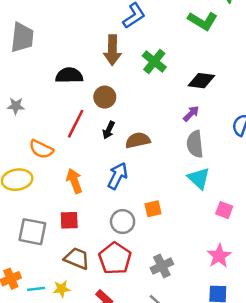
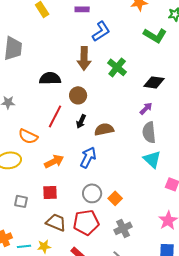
orange arrow: (74, 181) -> (54, 161), turned 84
orange square: (153, 209) -> (115, 198), moved, turned -32
gray square: (32, 232) -> (21, 201), size x0.6
red pentagon: (115, 258) -> (86, 222), turned 30

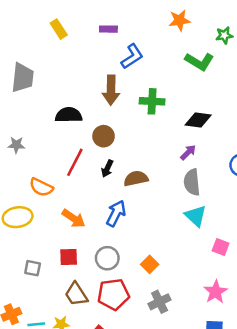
green cross: (117, 67) -> (152, 101), turned -36
orange arrow: (54, 161) -> (74, 218), turned 60
gray circle: (92, 193) -> (107, 258), moved
brown trapezoid: (56, 222) -> (76, 294), turned -145

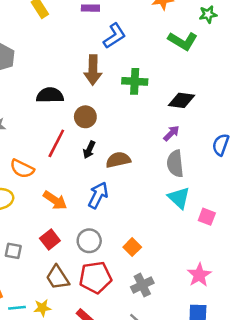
pink square: (221, 247) -> (207, 217), moved
red square: (69, 257) -> (50, 240), turned -36

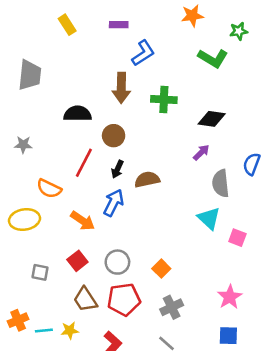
gray semicircle: (175, 164) -> (221, 183), moved
blue arrow: (98, 195) -> (114, 203), moved

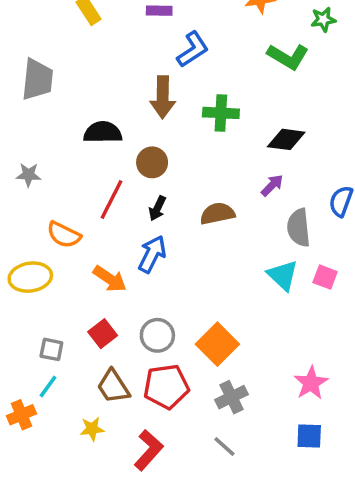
brown semicircle: (147, 180) -> (217, 214), moved
pink square: (237, 238) -> (325, 277), moved
orange square: (161, 269) -> (217, 344), size x1.6
cyan line: (44, 330) -> (48, 387), moved, turned -48

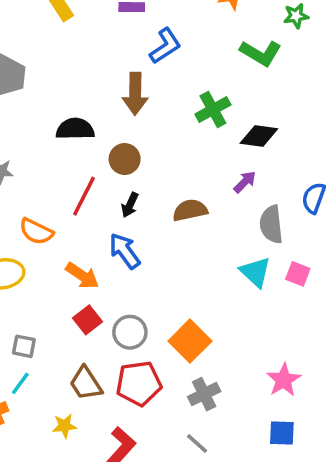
green cross: (221, 113) -> (213, 110), moved, turned -32
blue arrow: (152, 254) -> (125, 251), turned -63
red square: (103, 334) -> (87, 320), moved

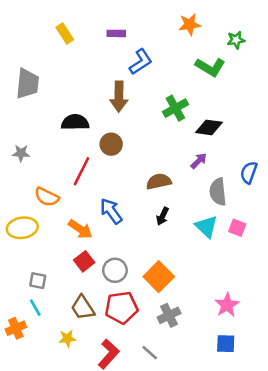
black arrow: (130, 205) -> (163, 216), moved
cyan line: (20, 383) -> (35, 308), turned -66
gray line: (197, 444) -> (150, 353), moved

